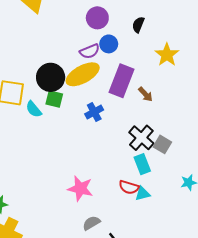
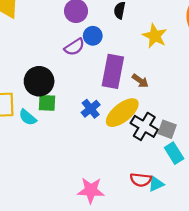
yellow ellipse: (83, 74) -> (122, 113), moved
cyan rectangle: (142, 164) -> (174, 153), moved

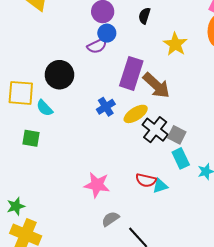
blue circle: (93, 36) -> (107, 33), moved
brown arrow: (140, 81) -> (156, 85), size x1.8
green square: (47, 103) -> (31, 138), moved
yellow ellipse: (122, 113) -> (136, 114), size x0.7

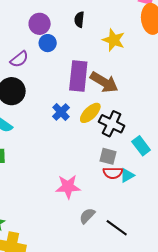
purple semicircle: (97, 46) -> (19, 59), moved
gray square: (177, 135) -> (108, 156), moved

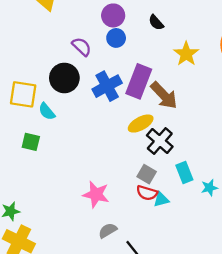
black semicircle: (79, 20) -> (156, 22), turned -63
purple semicircle: (19, 59) -> (82, 47), turned -114
blue cross: (61, 112) -> (107, 86), moved, size x1.5

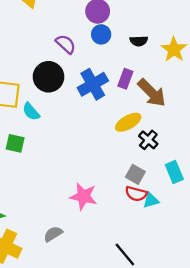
black semicircle: (156, 22) -> (139, 41), moved, turned -49
purple rectangle: (139, 81) -> (125, 79), size x0.6
black cross: (160, 141) -> (148, 140), size x0.7
gray semicircle: (108, 230) -> (53, 234), moved

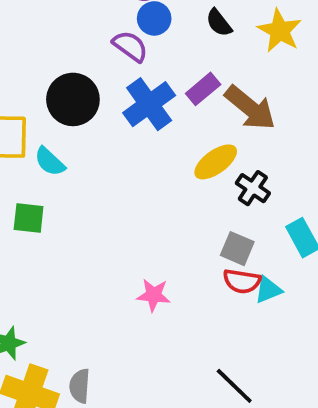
black semicircle: (139, 41) -> (219, 23), turned 60
purple semicircle: (66, 44) -> (130, 46), moved
purple rectangle: (125, 79) -> (203, 89), turned 36
pink star: (83, 196) -> (154, 295), size x0.7
gray semicircle: (53, 234) -> (80, 386), moved, turned -48

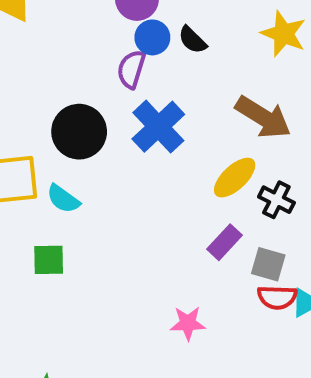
black semicircle: (219, 23) -> (192, 40), moved
purple semicircle: (130, 46) -> (131, 69), turned -102
purple rectangle: (203, 89) -> (224, 242), moved

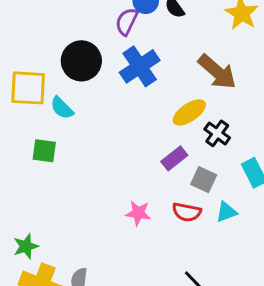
red semicircle: (277, 297) -> (187, 212), moved

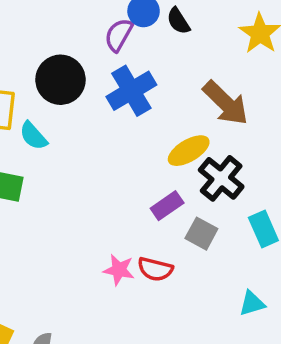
black cross: (217, 133) -> (221, 178), size x1.4
red semicircle: (187, 212) -> (155, 269), moved
cyan triangle: (226, 212) -> (252, 303), moved

